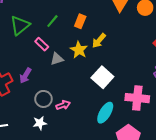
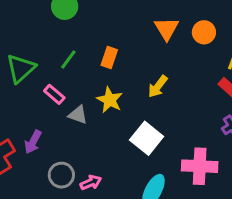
yellow arrow: (99, 41) -> (158, 87), moved
gray triangle: (57, 59) -> (78, 115), turned 40

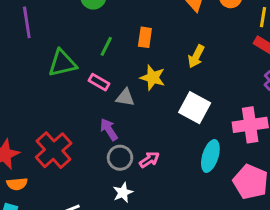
green triangle: (21, 68) -> (62, 63), turned 40
purple arrow: (33, 142) -> (109, 129), moved, turned 130

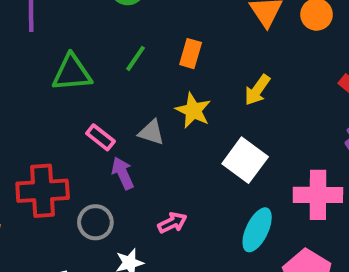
pink rectangle: (99, 82) -> (100, 137), moved
red cross: (54, 150) -> (43, 191), turned 30
gray circle: (120, 158) -> (95, 222), moved

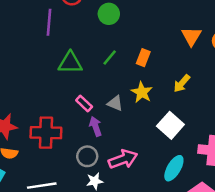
gray circle: (95, 222) -> (87, 156), moved
pink arrow: (172, 223) -> (123, 159), size x1.6

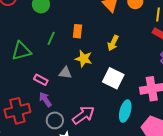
purple arrow: (95, 126) -> (45, 99), moved

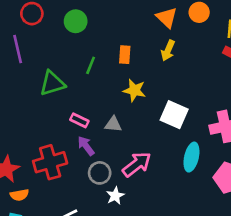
yellow arrow: (113, 43) -> (168, 50), moved
gray triangle: (65, 73) -> (113, 124), moved

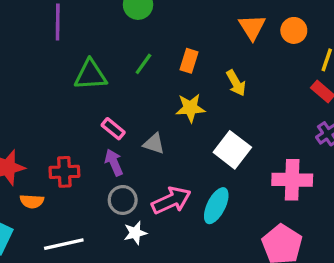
yellow arrow: (168, 50) -> (236, 83), moved, turned -66
yellow star: (134, 90) -> (190, 108), turned -30
cyan ellipse: (191, 157) -> (216, 206), moved
red cross: (50, 162) -> (64, 172), size x0.7
orange semicircle: (19, 195) -> (32, 201), moved

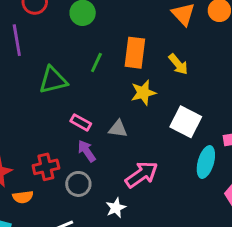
orange rectangle: (189, 61) -> (135, 53), size x1.5
gray circle: (123, 200) -> (78, 184), moved
cyan ellipse: (216, 206) -> (206, 162), moved

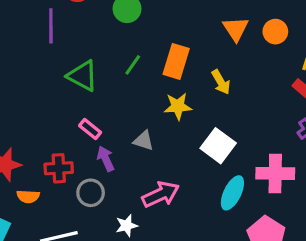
green triangle: (53, 80) -> (83, 76), turned 32
pink rectangle: (81, 122) -> (90, 129), moved

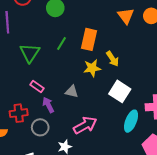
green triangle: (83, 76) -> (30, 53), turned 40
yellow arrow: (221, 82) -> (113, 59), moved

